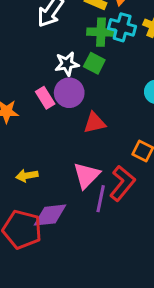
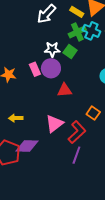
green cross: (101, 32) -> (77, 32), turned -36
purple line: (101, 199) -> (76, 155), moved

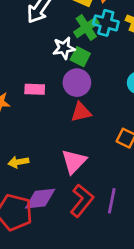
white star: (52, 49) -> (64, 48), moved
purple circle: (51, 68) -> (77, 83), moved
pink rectangle: (35, 69) -> (35, 89), turned -56
red L-shape: (77, 132) -> (82, 201), moved

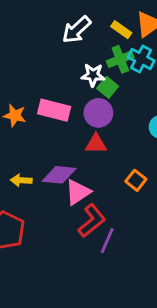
pink rectangle: (35, 89) -> (54, 110), size x1.5
purple diamond: (40, 199) -> (59, 175), moved
red L-shape: (82, 201) -> (92, 221), moved

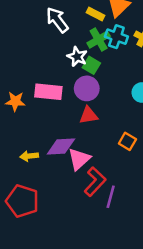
white arrow: (77, 30) -> (57, 20), turned 104
white star: (93, 75) -> (77, 57), turned 30

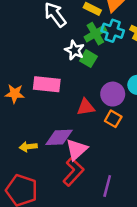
purple circle: (87, 88) -> (113, 94), moved
orange square: (127, 141) -> (113, 119), moved
red L-shape: (95, 182) -> (73, 172), moved

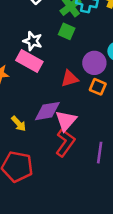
white star: (75, 50) -> (33, 41), moved
pink rectangle: (47, 84) -> (29, 61), turned 30
yellow arrow: (28, 147) -> (19, 124), turned -119

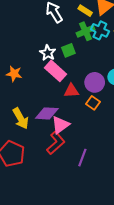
green square: (67, 31) -> (68, 50), moved, turned 32
pink rectangle: (29, 61) -> (55, 71), moved
yellow arrow: (19, 124) -> (21, 119), size x1.5

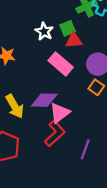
pink rectangle: (55, 71) -> (61, 64), moved
red triangle: (71, 91) -> (74, 40), moved

